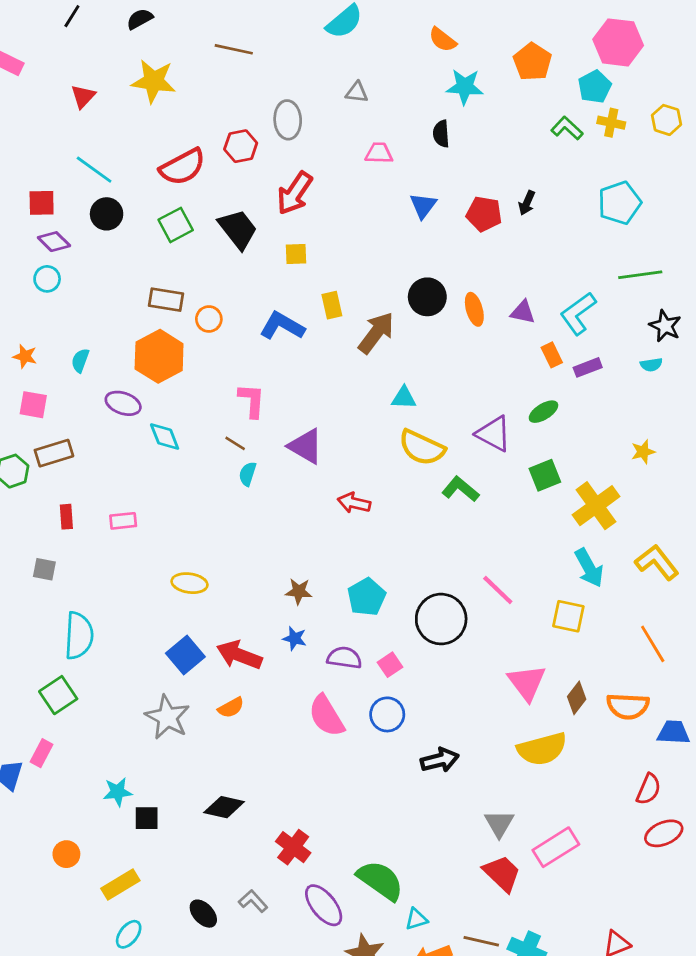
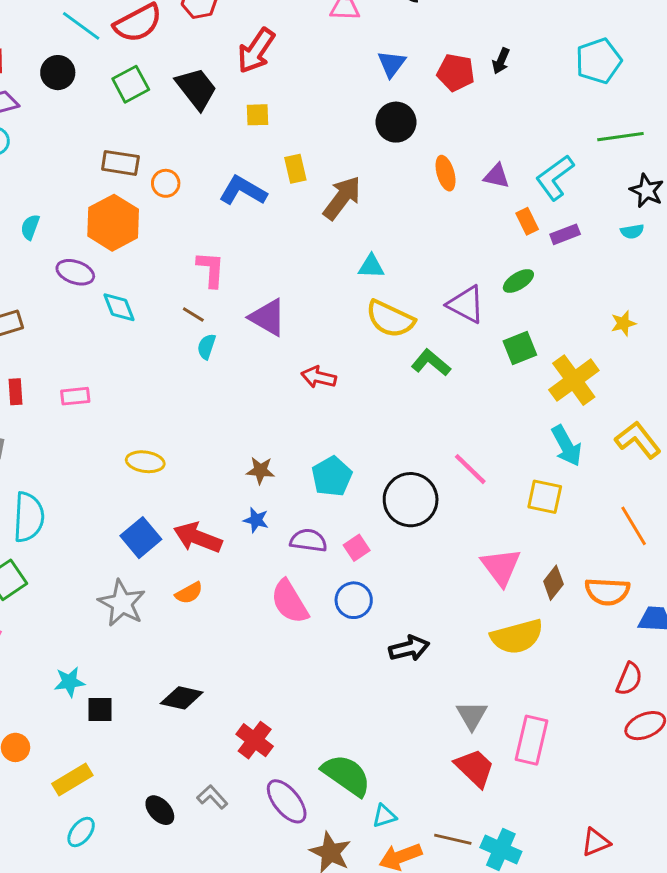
cyan line: (94, 170) -> (81, 26), moved
black circle: (427, 297) -> (396, 122), moved
pink rectangle: (556, 847) -> (532, 740), turned -45

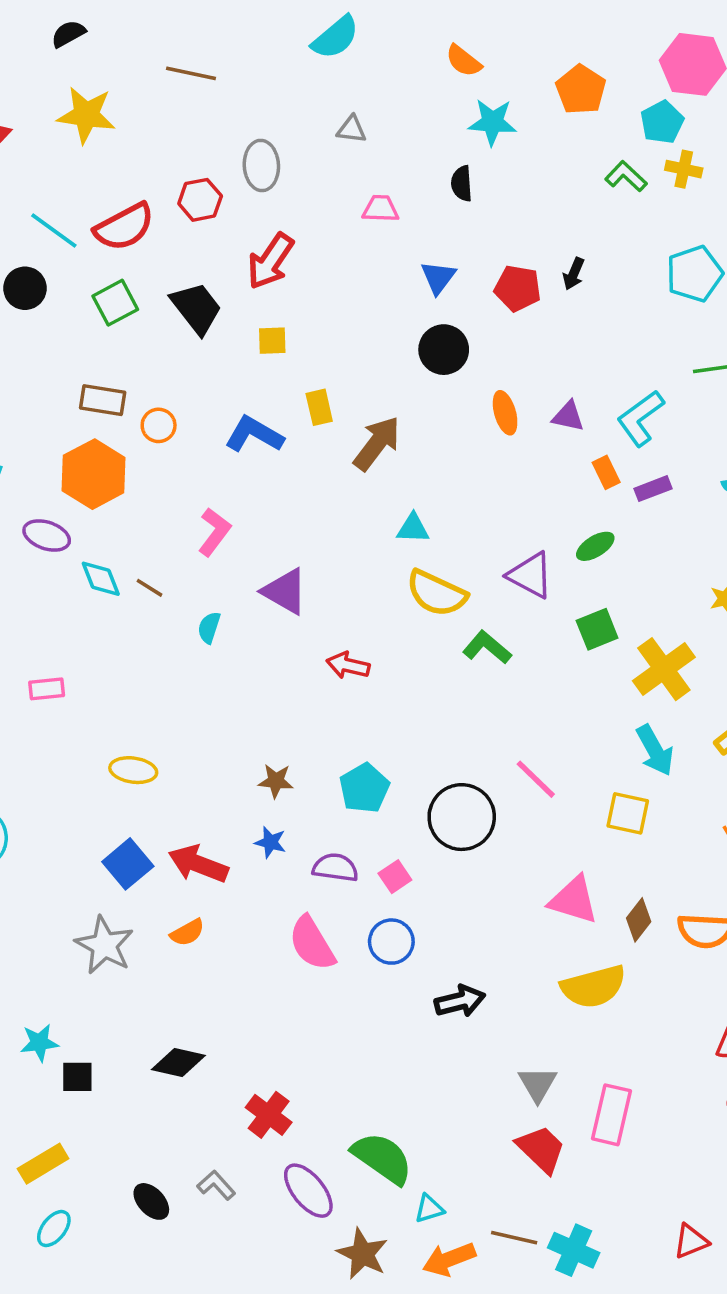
pink L-shape: (211, 269) -> (214, 532), turned 33
brown line: (193, 315) -> (150, 588), moved
pink triangle: (501, 567) -> (574, 900), turned -36

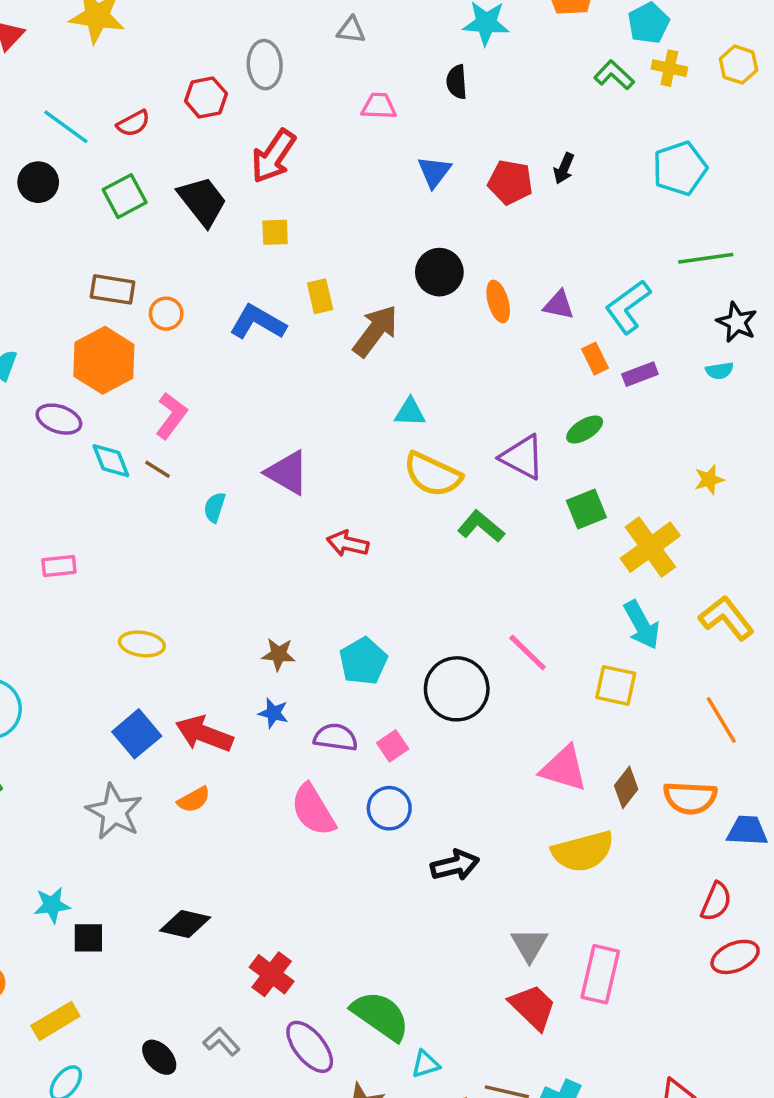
red semicircle: (124, 227) -> (133, 123), size x0.6
black circle: (444, 350) -> (439, 272), moved
pink L-shape: (214, 532) -> (171, 416), moved

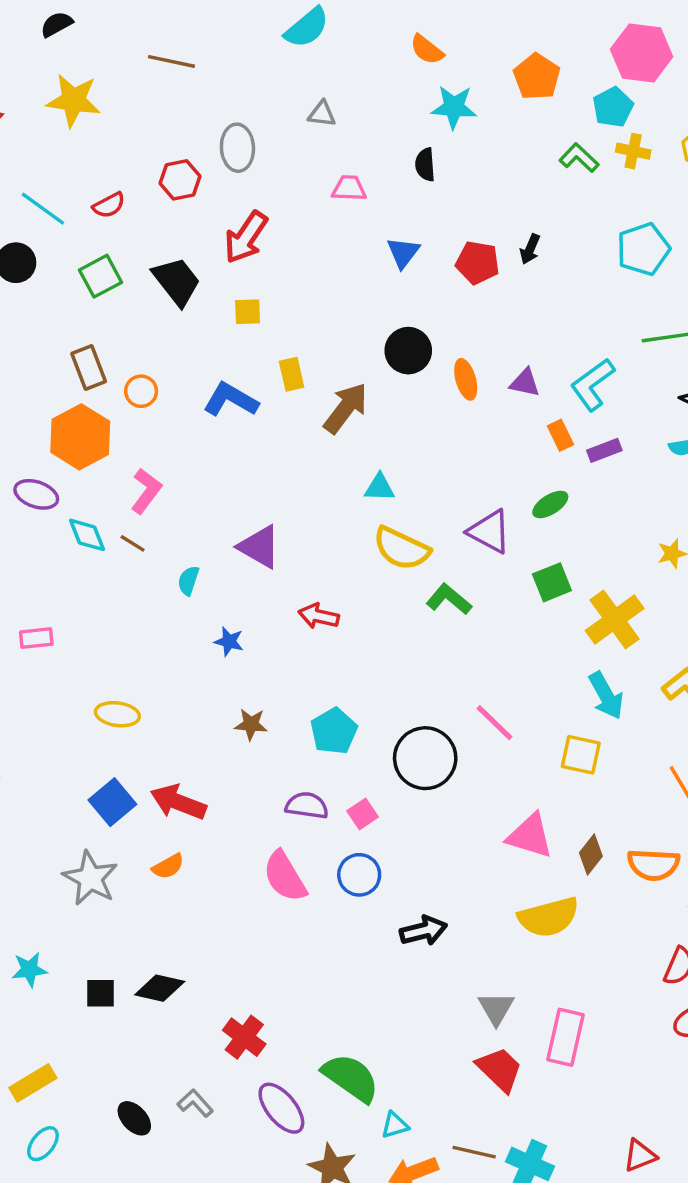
brown rectangle: (113, 289) -> (89, 368), turned 60
blue star: (273, 713) -> (229, 641), moved
black square: (88, 938) -> (100, 993), moved

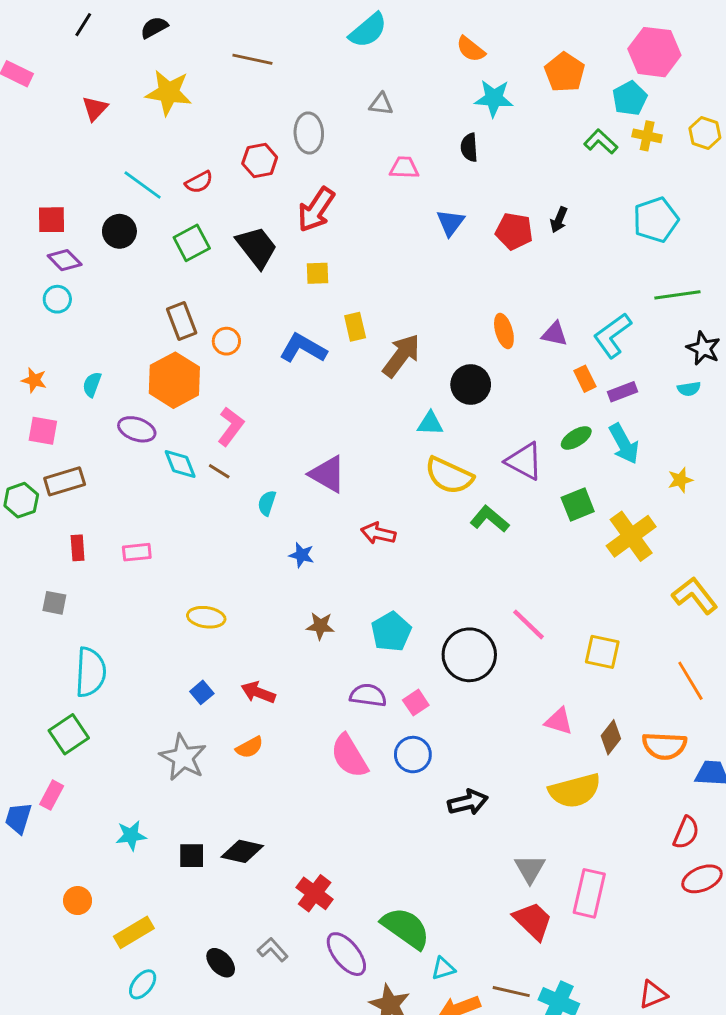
black circle: (408, 351) -> (471, 385), moved
cyan arrow: (606, 696) -> (624, 444), moved
blue square: (112, 802) -> (202, 692), size x0.6
red arrow: (178, 802) -> (258, 692), size x0.7
pink triangle: (530, 836) -> (559, 721), size x0.7

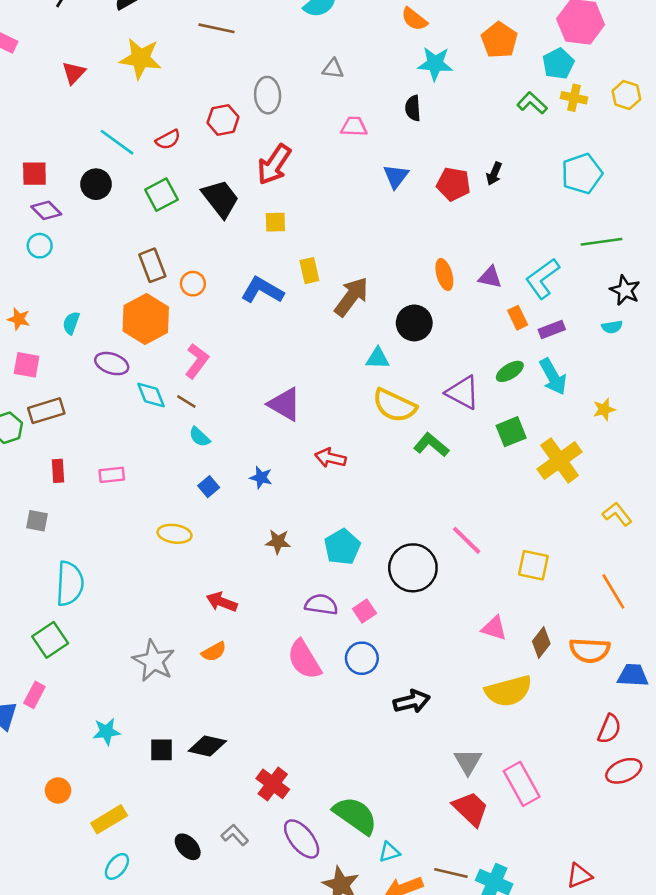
cyan semicircle: (267, 503) -> (199, 437), moved, turned -65
yellow L-shape: (695, 596) -> (617, 514), size x0.7
blue square: (202, 692) -> (209, 487), moved
pink rectangle: (589, 893) -> (522, 784), turned -42

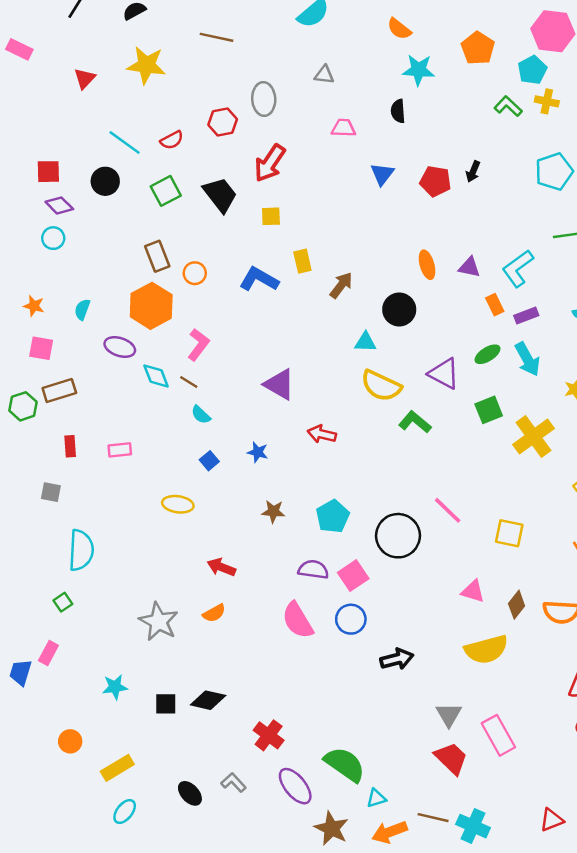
brown arrow: (351, 297) -> (341, 285), size x0.7
pink square: (364, 611) -> (353, 576), size x1.4
green square: (50, 640) -> (63, 602), size x0.6

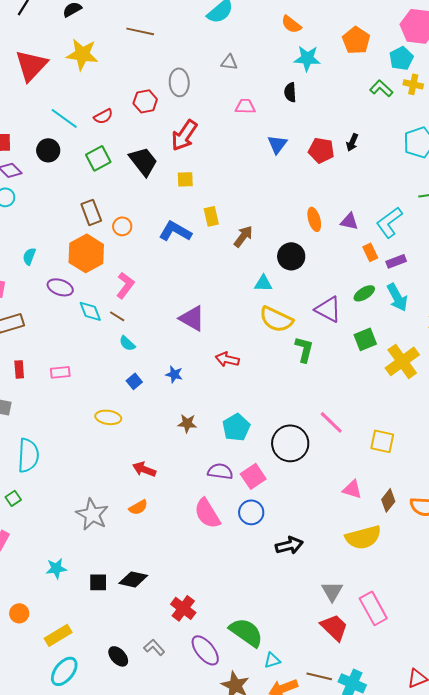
red triangle: (85, 78) -> (31, 65), size x1.8
green L-shape: (415, 422) -> (304, 349), turned 64
cyan ellipse: (125, 812) -> (64, 671), size x1.4

